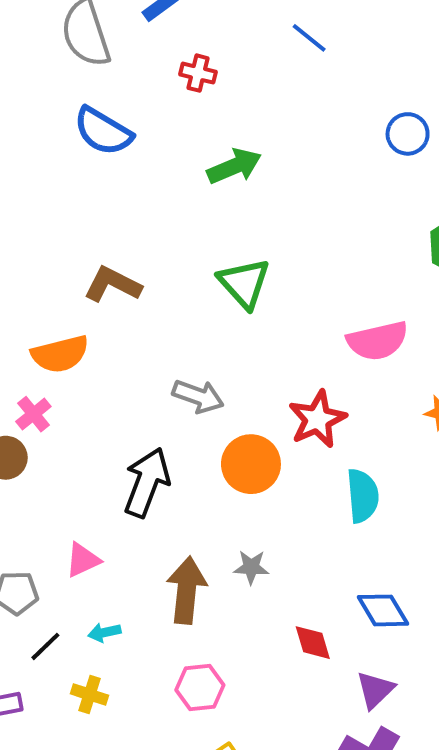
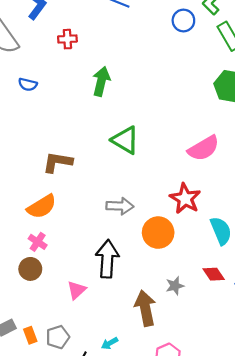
blue semicircle: (103, 131) -> (28, 84), size x0.6
blue circle: (408, 134) -> (183, 21), moved
green arrow: (234, 166) -> (101, 81), turned -36
pink triangle: (83, 560) -> (77, 290), moved
red diamond: (313, 643) -> (214, 274), moved

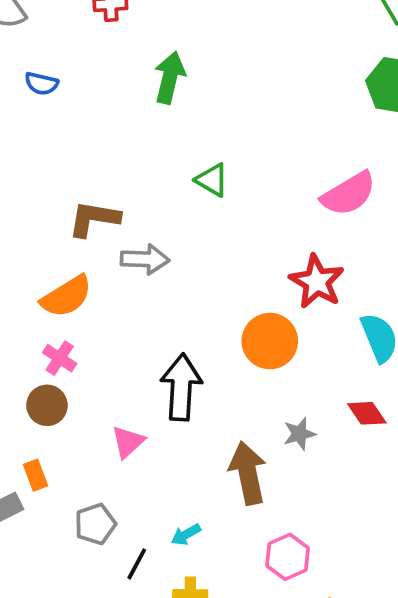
green triangle: (125, 140) -> (212, 180), size x0.7
gray arrow: (120, 206) -> (145, 259), moved
orange rectangle: (30, 335) -> (36, 475), moved

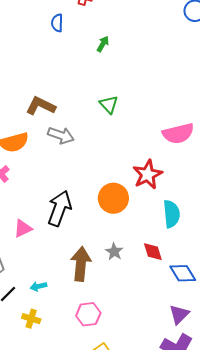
green arrow: (170, 78) -> (103, 44), size x0.6
blue semicircle: (41, 84) -> (57, 23), moved, turned 60
gray star: (299, 434) -> (114, 252), turned 30

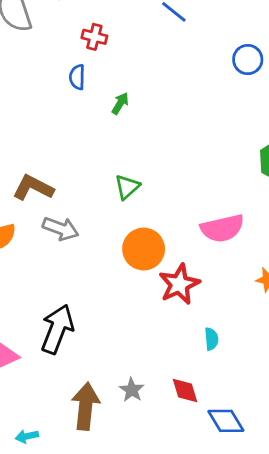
blue semicircle: (57, 23) -> (77, 77), moved
green triangle: (109, 104) -> (127, 187), turned 30
orange circle: (113, 198) -> (144, 249), moved
cyan semicircle: (171, 214) -> (211, 339), size x0.6

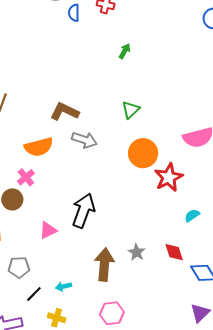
blue semicircle: (77, 77) -> (74, 13), moved
cyan semicircle: (211, 339) -> (192, 215), turned -119

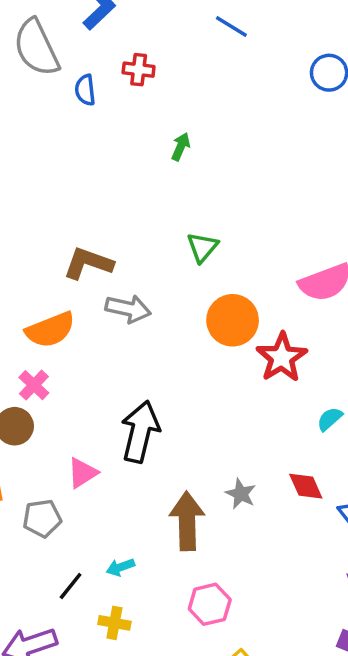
gray pentagon: (19, 267) -> (42, 518), moved

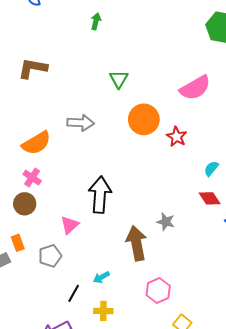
brown L-shape: (88, 263) -> (33, 68), moved
red star: (282, 357) -> (177, 137), size x0.7
red diamond: (306, 486) -> (210, 198), moved

